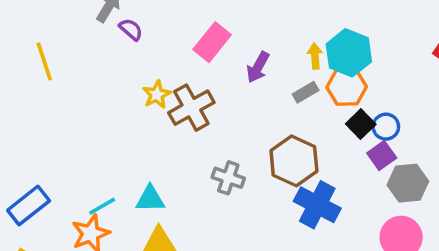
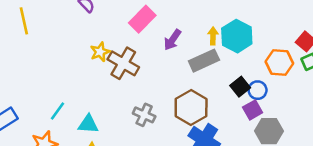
orange hexagon: (347, 87) -> (279, 62), moved
gray rectangle: (306, 92) -> (204, 61), size x1.6
brown cross: (191, 108) -> (123, 63), turned -36
cyan line: (102, 206) -> (58, 111), moved, turned -30

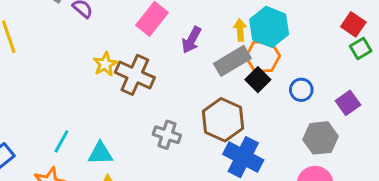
orange hexagon: (279, 62) -> (263, 56), moved
black square: (240, 87) -> (258, 80), moved
purple square: (253, 110) -> (348, 103), moved

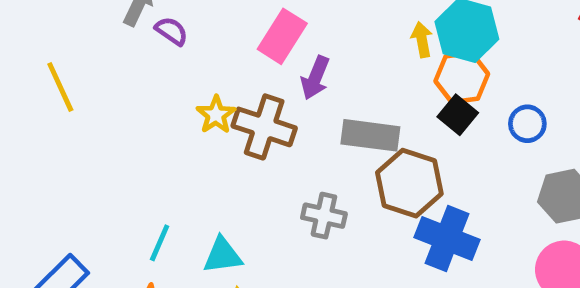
purple arrow: (191, 40) -> (315, 78), moved
gray rectangle: (232, 61) -> (370, 135), moved, turned 44

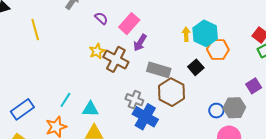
purple semicircle: (171, 31) -> (101, 18), moved
orange hexagon: (462, 78) -> (218, 50), moved
blue circle: (527, 124) -> (216, 111), moved
blue cross: (447, 238) -> (145, 117), moved

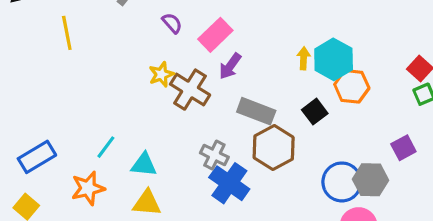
blue circle: (216, 111) -> (342, 182), size x1.6

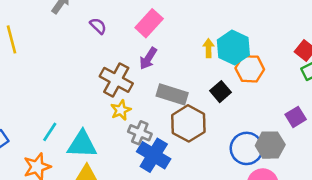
pink rectangle: (215, 35) -> (149, 23), moved
yellow star: (161, 74) -> (121, 110), moved
cyan triangle: (144, 165) -> (82, 144), size x1.4

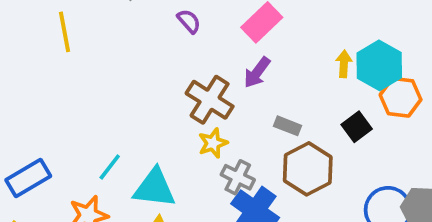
gray rectangle: (172, 94) -> (288, 126), size x0.6

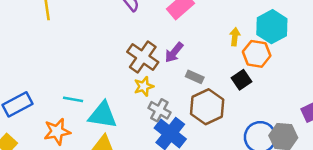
cyan hexagon: (379, 65) -> (272, 27), moved
purple arrow: (257, 72) -> (174, 52), moved
orange hexagon: (401, 97) -> (257, 54), moved
cyan line: (110, 167) -> (73, 99), turned 60

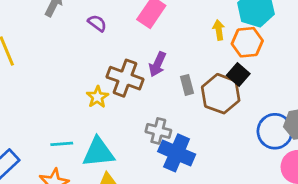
gray rectangle: (195, 77) -> (187, 85), turned 66
yellow star: (144, 86) -> (97, 97), moved
brown hexagon: (207, 107) -> (221, 94), moved

